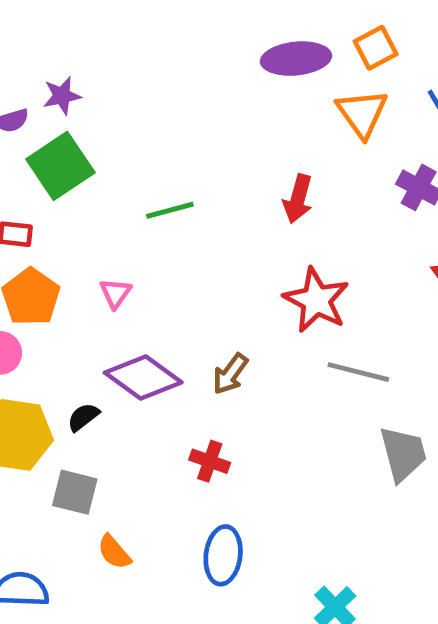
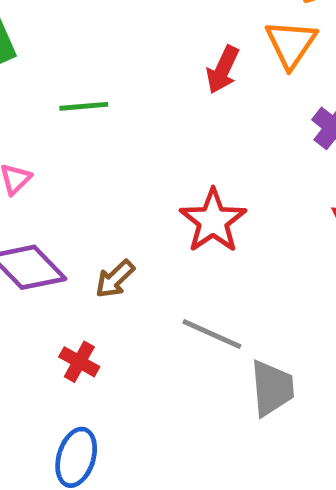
red arrow: (298, 199) -> (223, 70), moved
gray line: (358, 372) -> (212, 334), moved

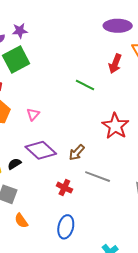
green line: (84, 106) -> (85, 85), moved, turned 36
gray line: (212, 334) -> (98, 177), moved

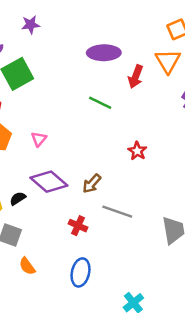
purple ellipse: (118, 26) -> (104, 53), moved
purple star: (20, 31) -> (30, 25), moved
red star: (115, 126) -> (137, 151), size x0.6

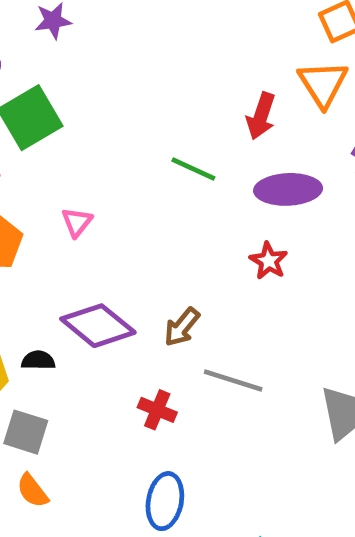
purple ellipse: (104, 53) -> (288, 189), moved
pink triangle: (39, 139) -> (77, 222), moved
black semicircle: (18, 198) -> (38, 360), turned 35
orange semicircle: (27, 266) -> (32, 491), moved

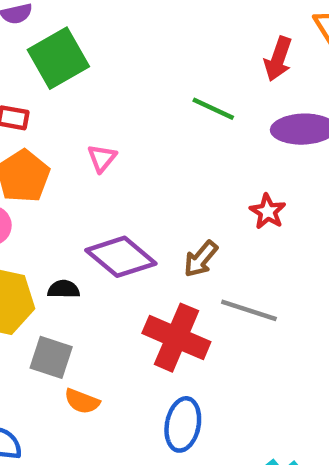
red star: (269, 261) -> (268, 212), moved
red cross: (157, 410) -> (176, 338), size x1.8
orange semicircle: (32, 491) -> (82, 401), moved, turned -32

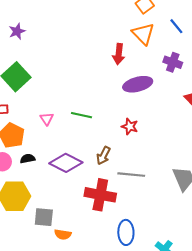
green line: (213, 109) -> (82, 115), moved
black semicircle: (64, 289) -> (28, 159), moved
blue ellipse: (183, 424) -> (126, 232), moved

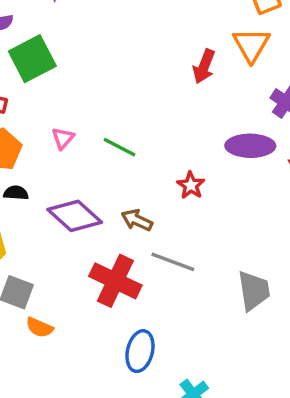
purple ellipse: (138, 84) -> (250, 146), moved
brown arrow: (103, 156) -> (137, 220), turned 72

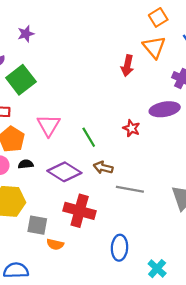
pink triangle: (63, 138) -> (49, 125), size x1.6
green line: (120, 147) -> (89, 137), moved, turned 42
red star: (191, 185) -> (131, 128), moved
red cross: (115, 281) -> (80, 211), moved

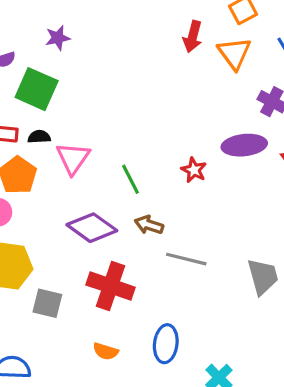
purple star: (26, 34) -> (58, 38), moved
red arrow: (127, 66) -> (193, 37), moved
green square: (21, 80) -> (37, 89), turned -32
black semicircle: (26, 164) -> (39, 137), moved
orange semicircle: (55, 244) -> (106, 351), moved

